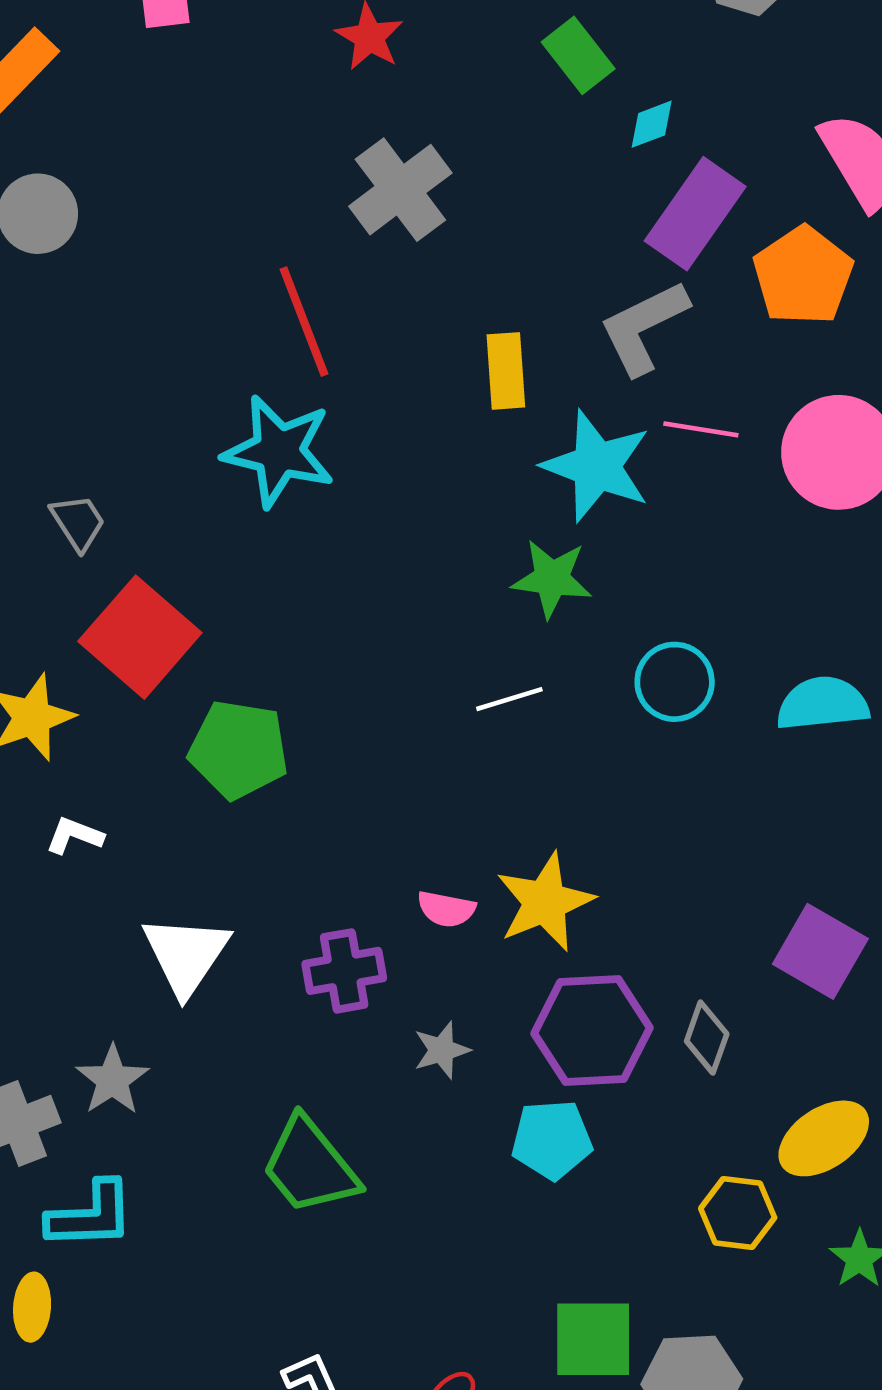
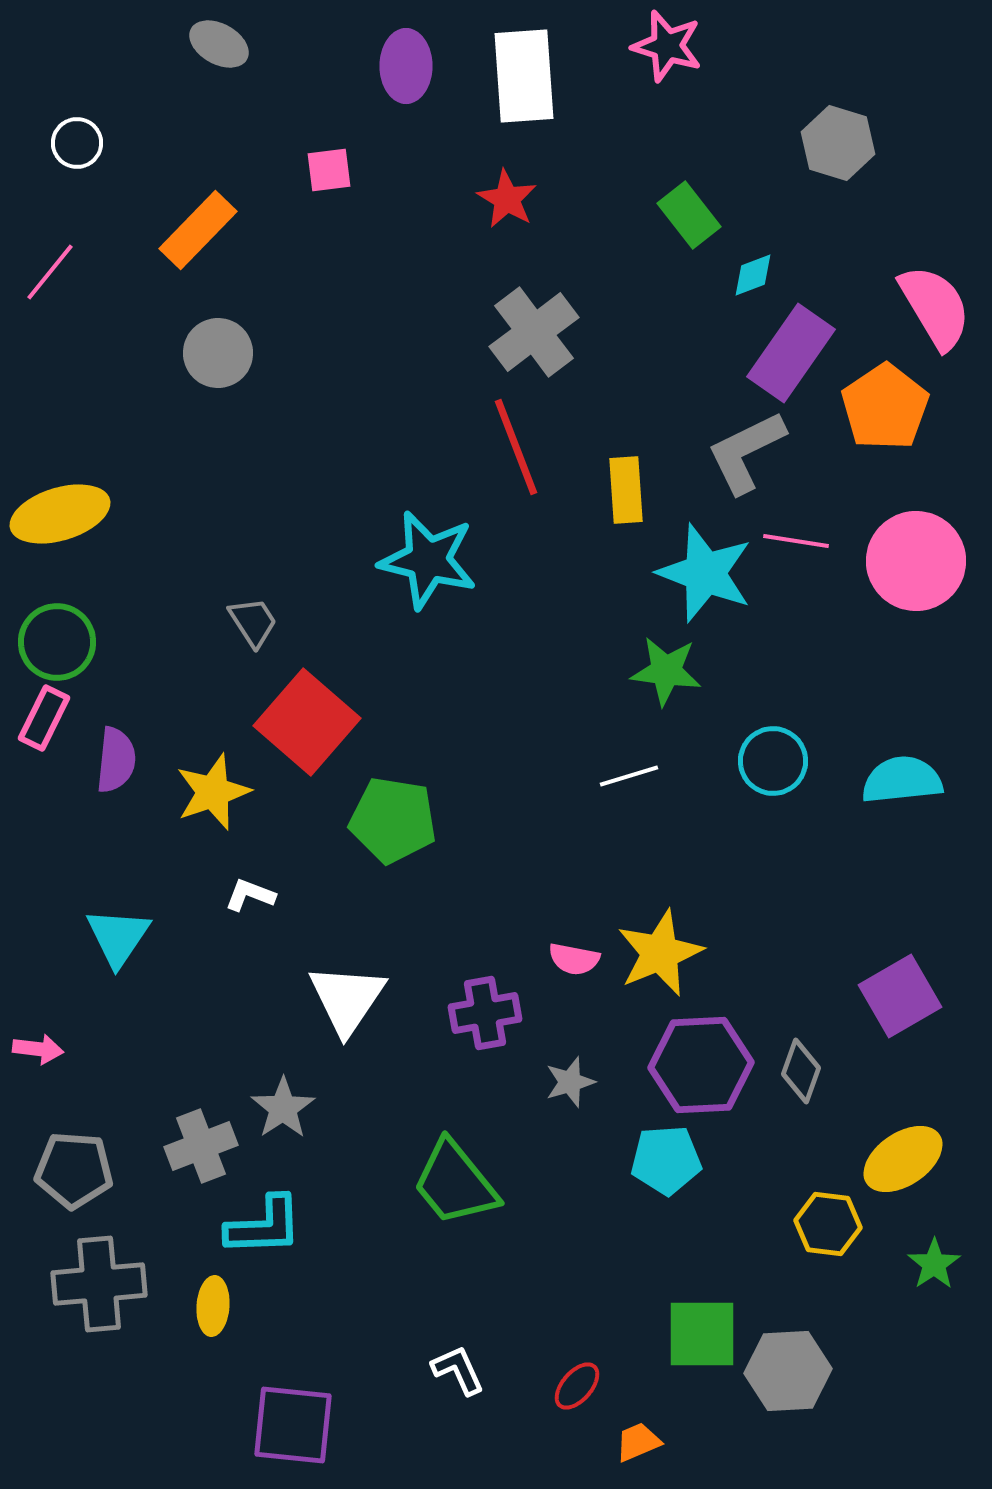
red line: (304, 322) -> (516, 447), moved
purple square: (820, 951) -> (900, 996), turned 30

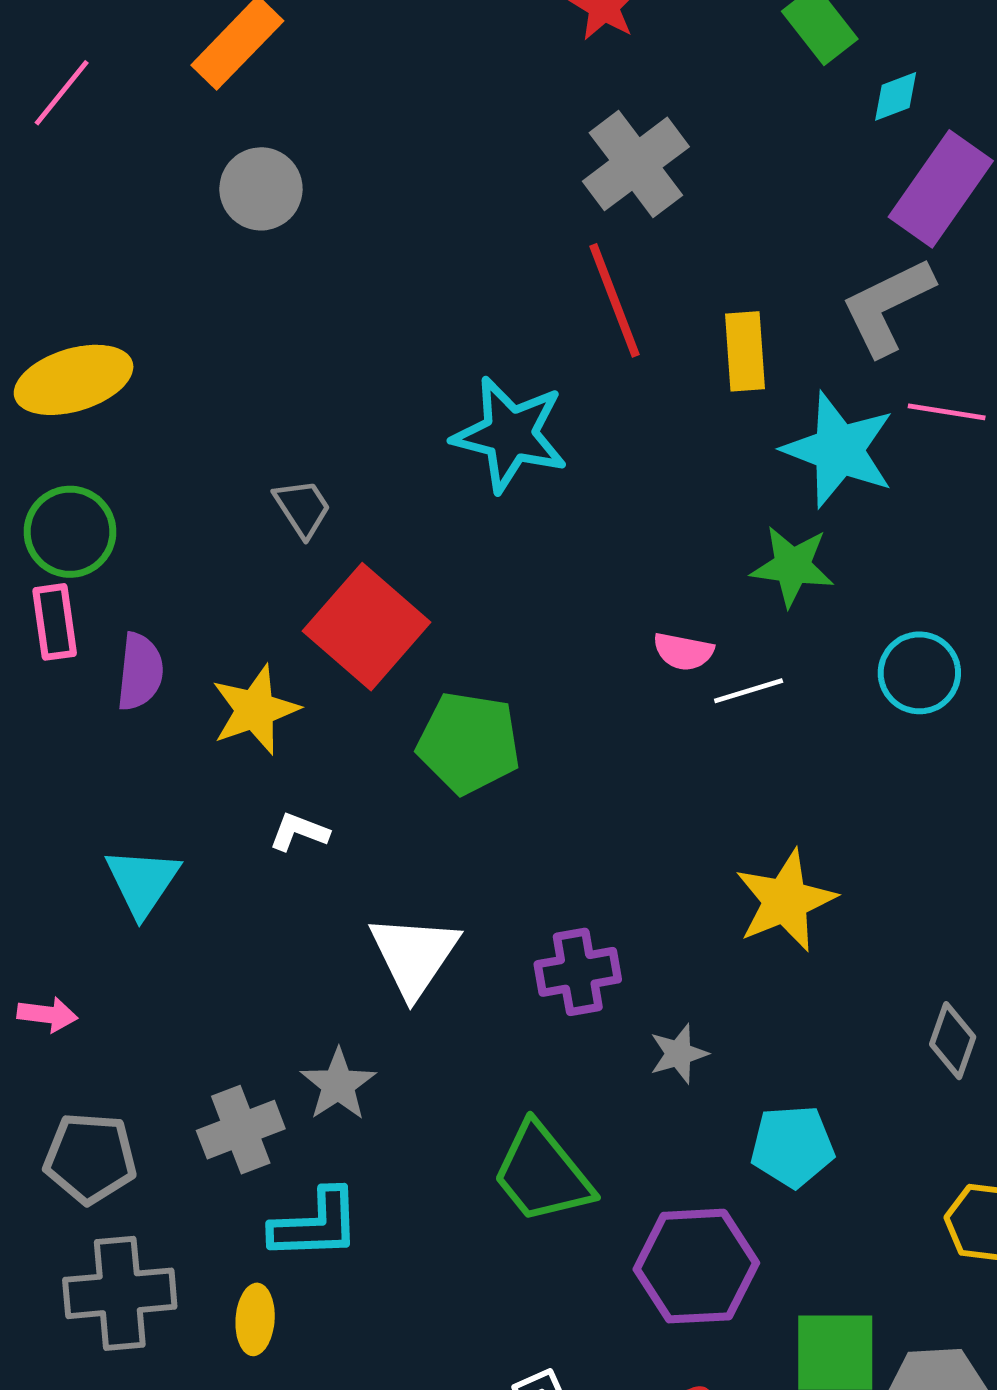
pink rectangle: (44, 718) -> (55, 622), turned -34
pink semicircle: (574, 959) -> (683, 652), moved
purple hexagon: (701, 1065) -> (696, 1266), moved

